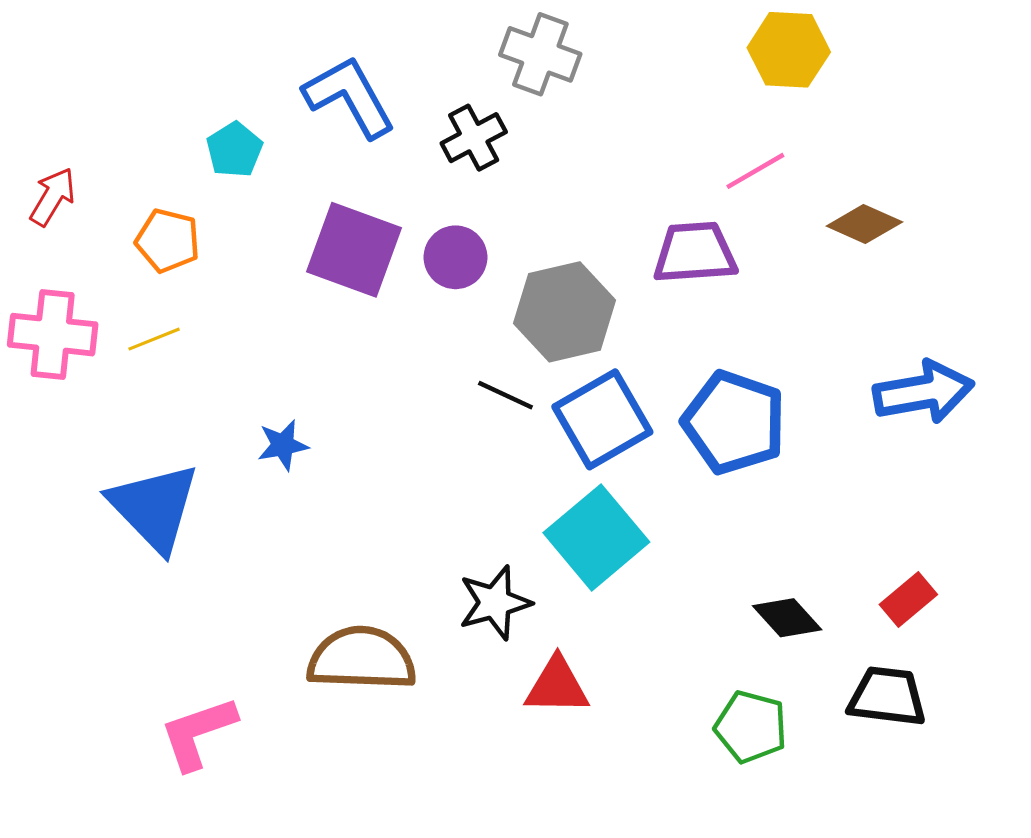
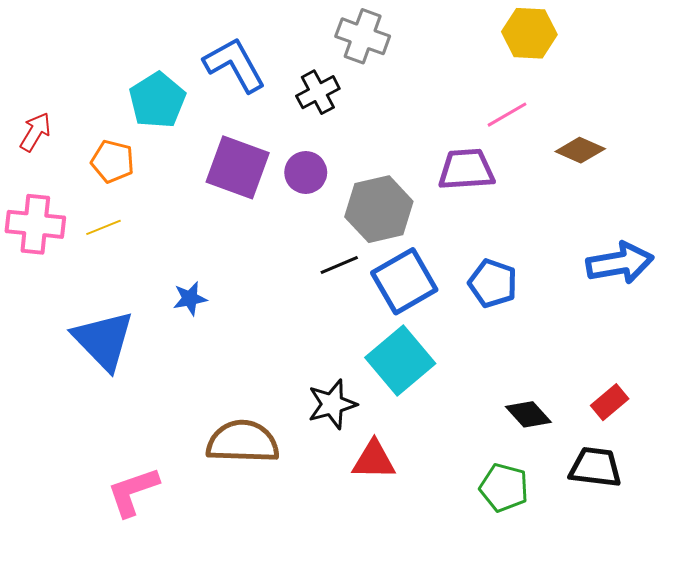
cyan pentagon: (234, 150) -> (157, 100), size x1.5
black line: (505, 395) -> (339, 265), turned -48
blue pentagon: (734, 422) -> (493, 283), size x0.7

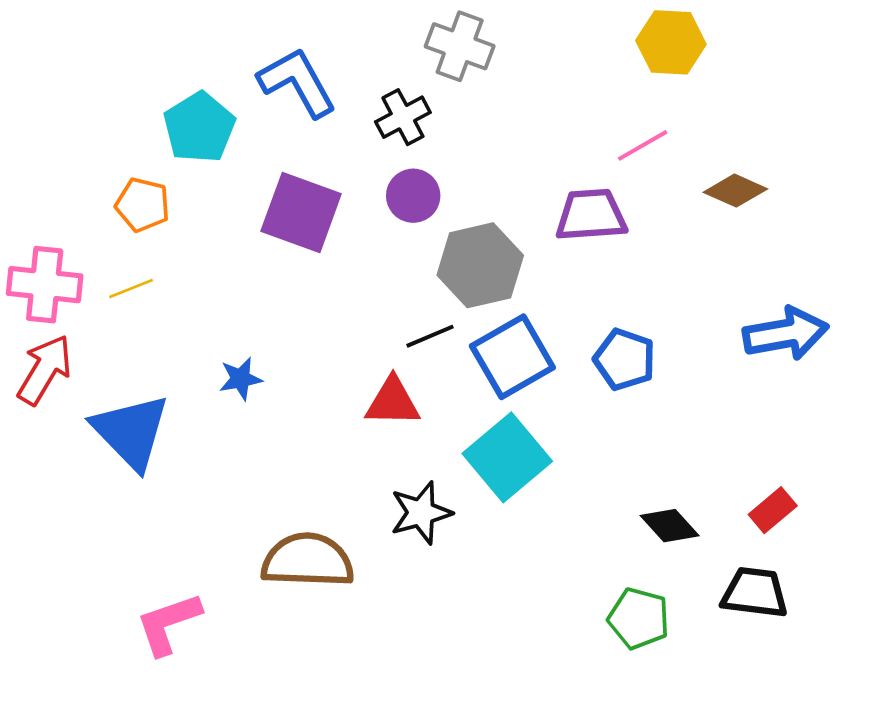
red arrow: (35, 132) -> (45, 370), moved, size x1.4
purple circle: (306, 172) -> (413, 196), moved
red triangle: (374, 460) -> (393, 402), moved

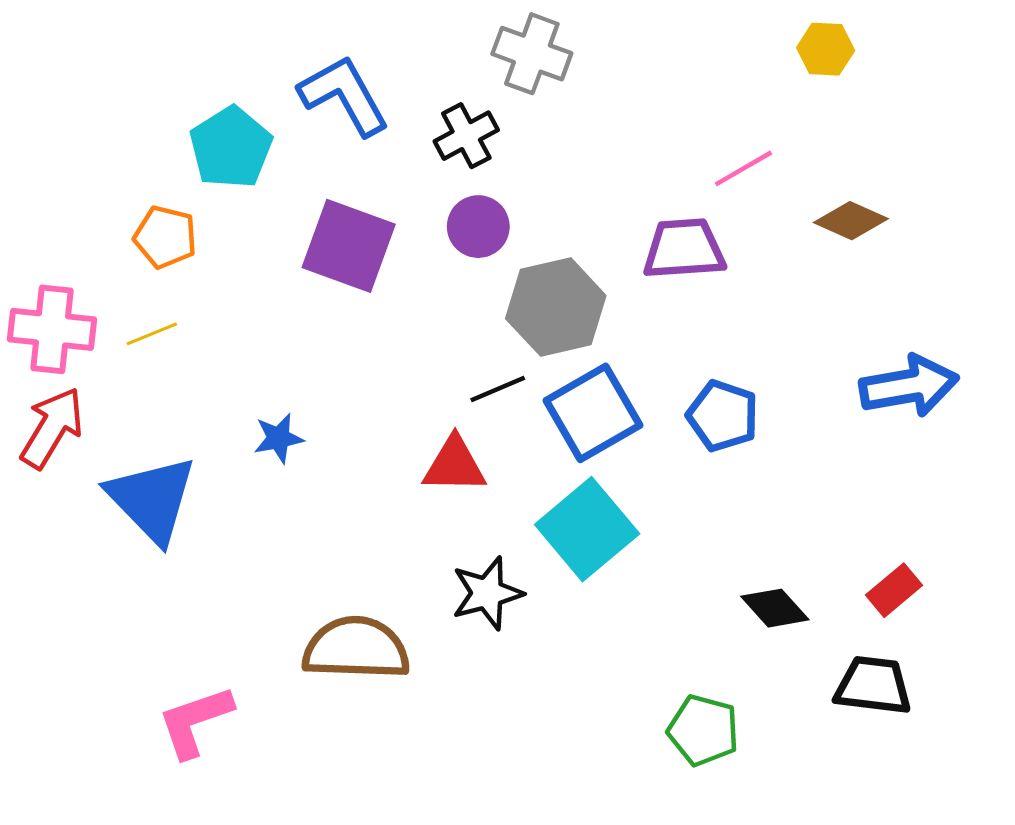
yellow hexagon: (671, 42) -> (826, 49), moved, size x0.7
green pentagon: (639, 618) -> (703, 730), moved

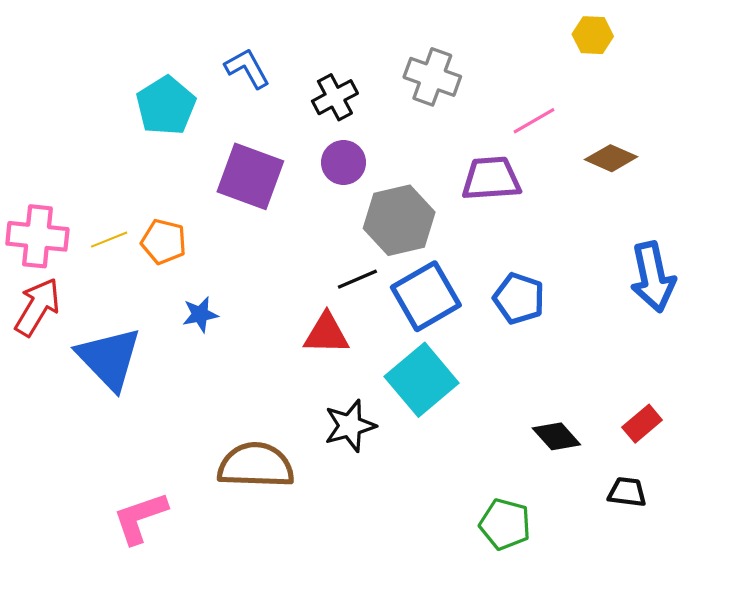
gray cross: (532, 54) -> (432, 77), moved
blue L-shape: (344, 95) -> (247, 68), size x0.7
orange pentagon: (165, 237) -> (164, 242), moved
blue arrow: (909, 386) -> (653, 277), turned 88
black trapezoid: (873, 686) -> (627, 492), size x0.7

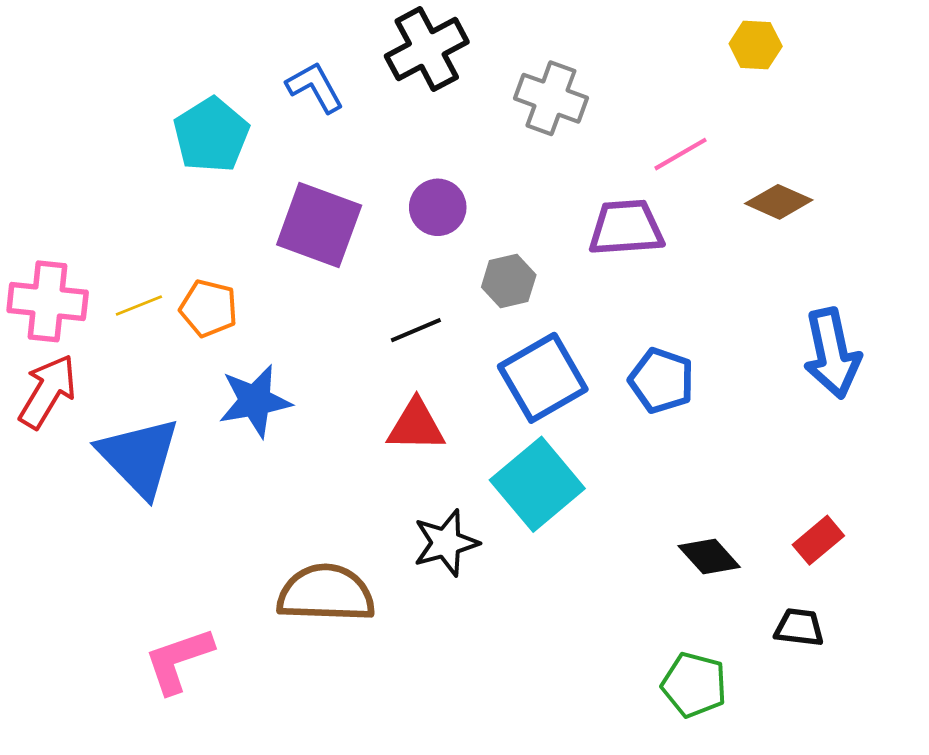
black cross: (335, 97) -> (427, 49), moved, size x1.4
gray hexagon: (399, 220) -> (509, 281), size x0.6
black line: (357, 279) -> (416, 330), moved
blue star: (200, 314) -> (255, 401), size x1.6
green pentagon: (505, 524) -> (694, 685), moved

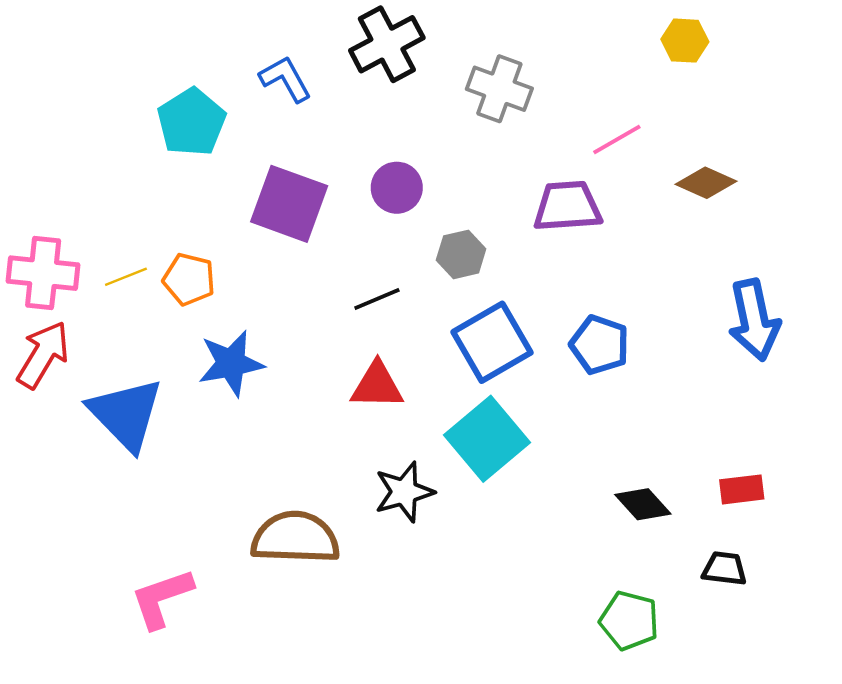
red rectangle: (818, 540) -> (742, 489), turned 33

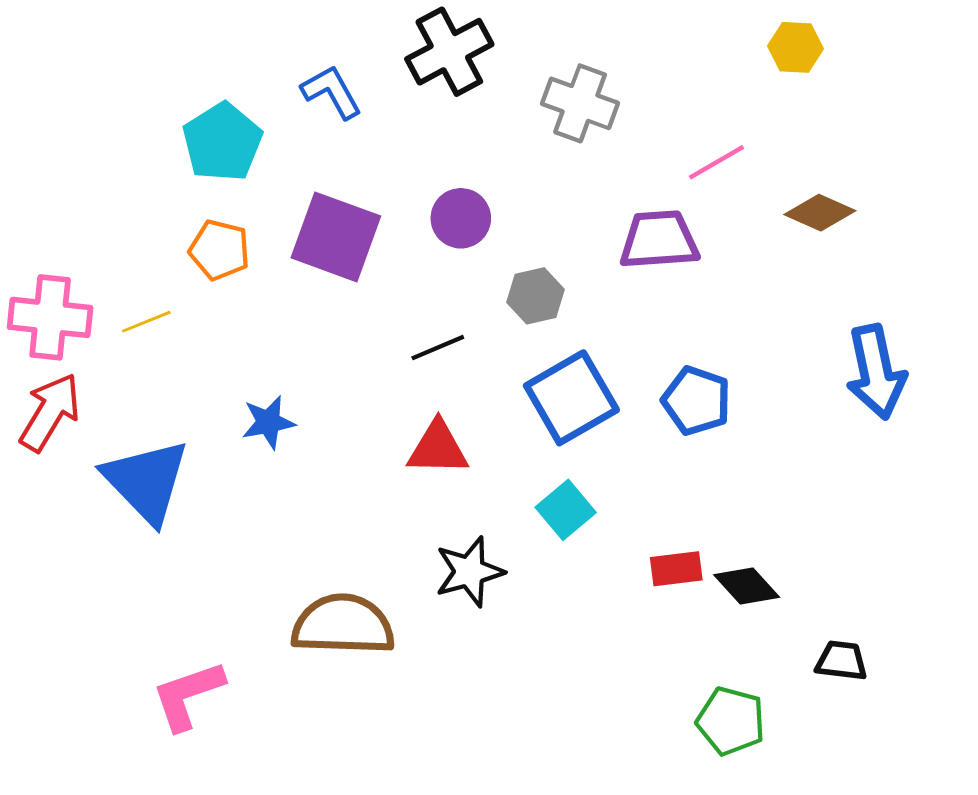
orange pentagon: (189, 279) -> (220, 250), moved
blue star: (231, 363) -> (268, 422), size x0.7
cyan square: (487, 439) -> (566, 510), size x0.6
red rectangle: (742, 489) -> (676, 569), moved

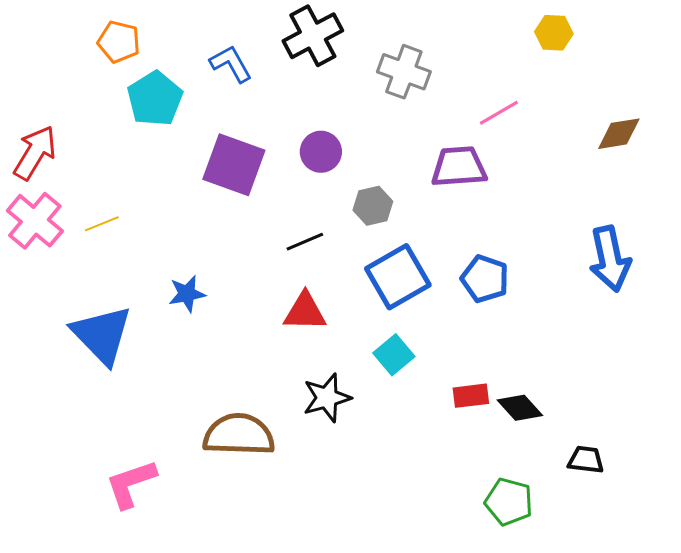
brown diamond: (820, 213) -> (619, 134), moved, turned -33
orange pentagon: (220, 250) -> (119, 42), moved
pink cross: (50, 317) -> (35, 221), turned 34
red arrow: (50, 412) -> (35, 153), moved

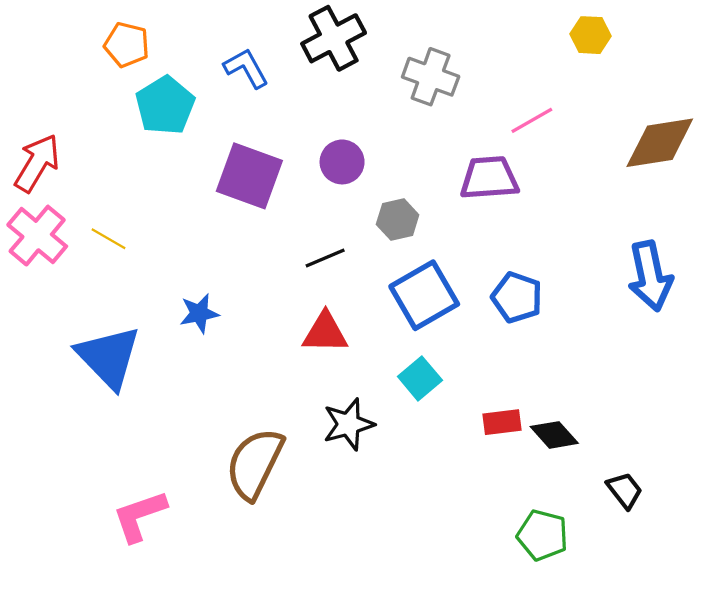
brown diamond: (619, 134) -> (660, 143), size x1.5
yellow line: (102, 224) -> (109, 239), turned 52
brown semicircle: (239, 435) -> (255, 464), turned -66
black trapezoid: (586, 460) -> (625, 490), turned 45

